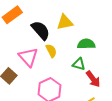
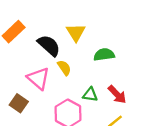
yellow triangle: (65, 22) -> (76, 32), turned -42
green triangle: (79, 64) -> (90, 95), moved

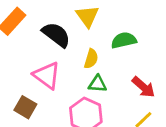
yellow semicircle: (64, 68) -> (91, 59), moved, turned 56
green triangle: (90, 95) -> (98, 84), moved

